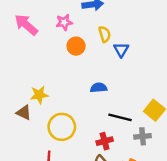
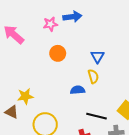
pink star: (64, 22) -> (50, 24), moved
yellow semicircle: (105, 34) -> (93, 76), moved

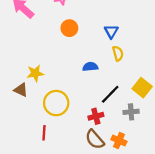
yellow semicircle: (93, 76) -> (118, 53), moved
black line: (96, 116) -> (110, 94), turned -60

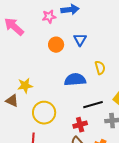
blue triangle: (111, 31) -> (80, 40), moved
blue semicircle: (90, 67) -> (75, 80), size x1.5
black line: (110, 94) -> (93, 105), turned 30

